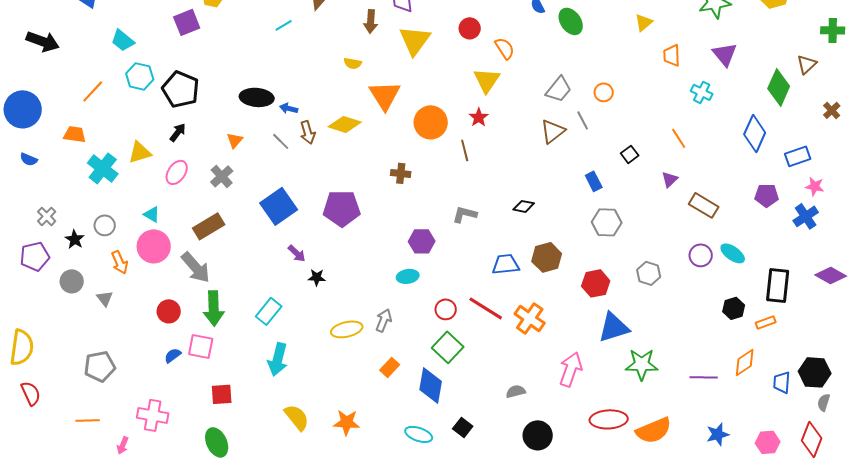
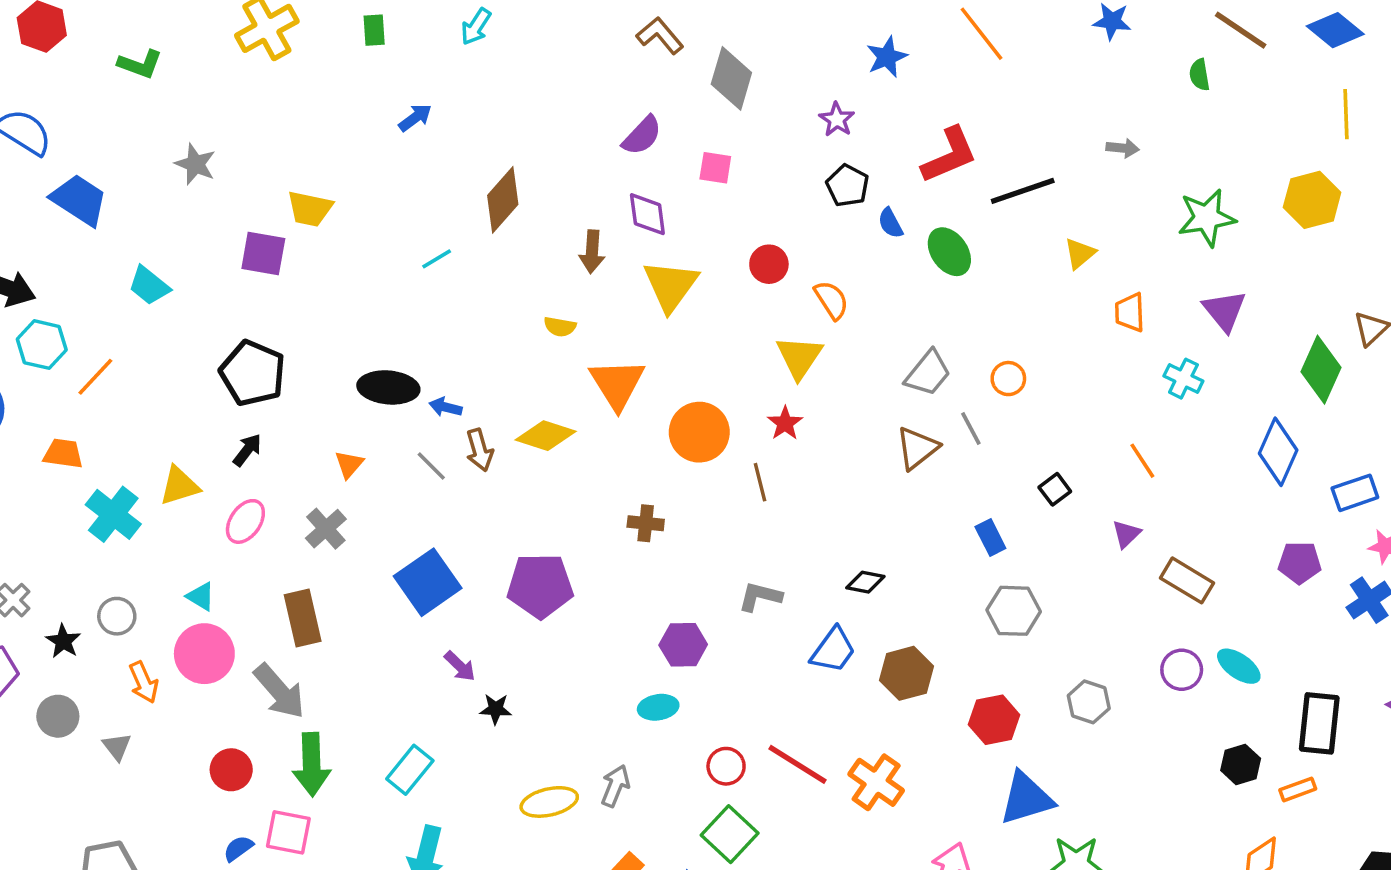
purple square: (187, 22) -> (263, 253), turned 32
cyan hexagon: (140, 76) -> (42, 345), moved
brown rectangle: (209, 226) -> (303, 618), turned -72
blue trapezoid: (506, 264) -> (833, 650), moved, turned 132

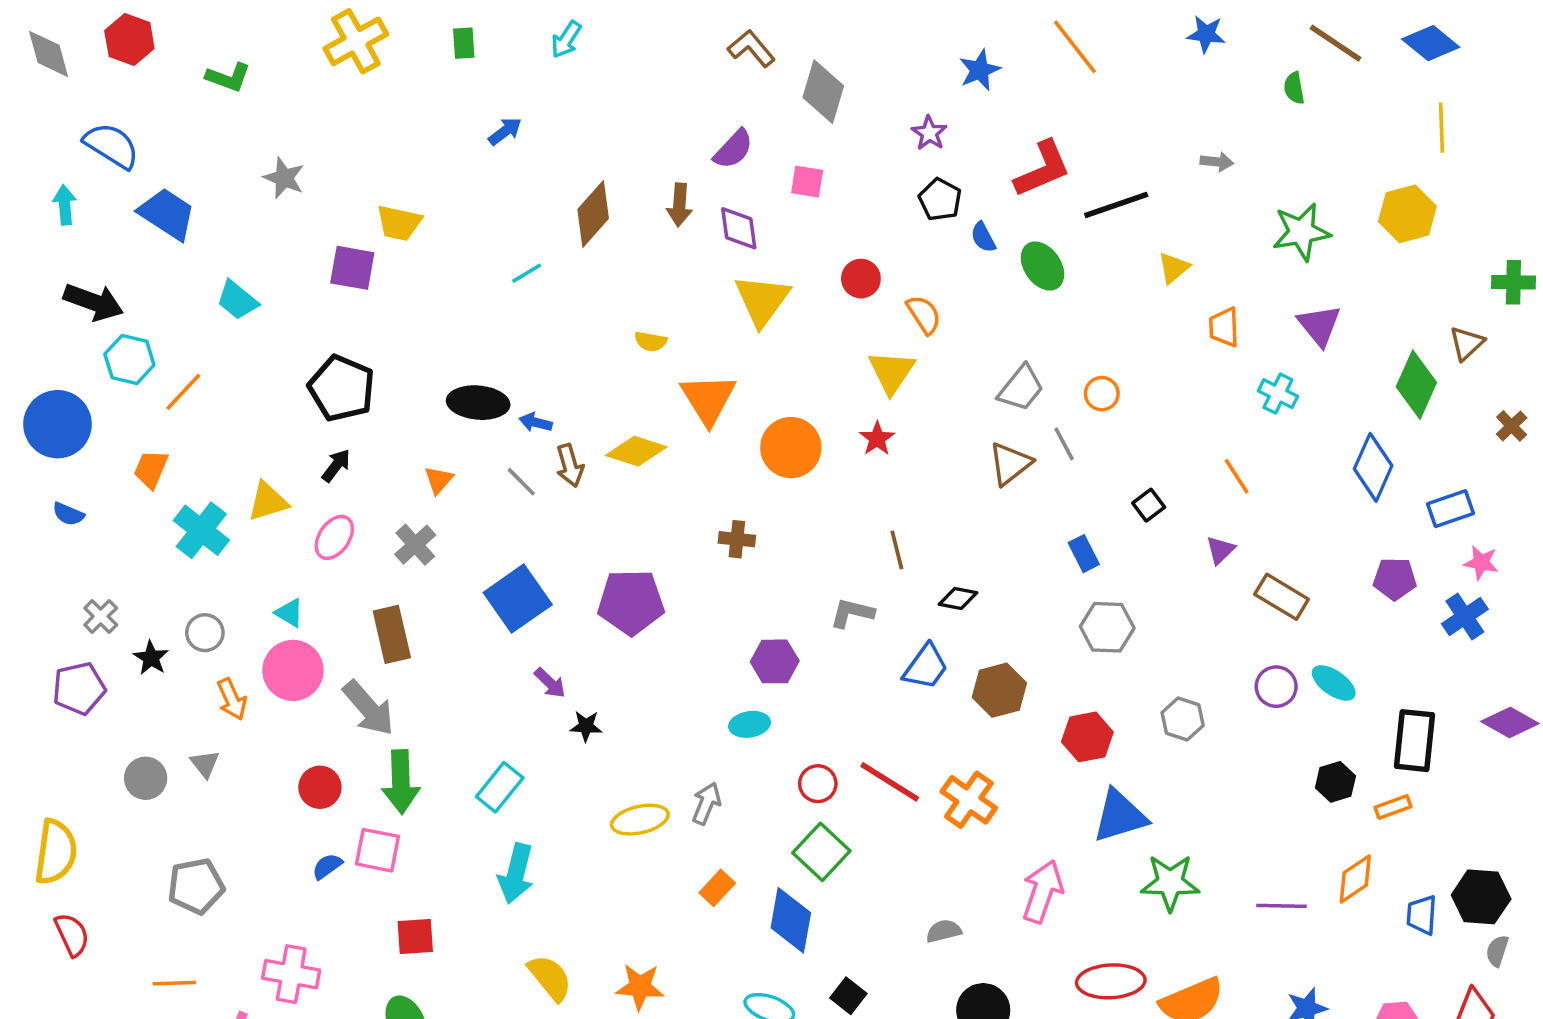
brown arrow: (592, 252) -> (679, 205), moved
orange trapezoid: (63, 454) -> (151, 469), turned -75
brown line: (760, 482) -> (897, 550), moved
gray circle: (58, 716) -> (146, 778), moved

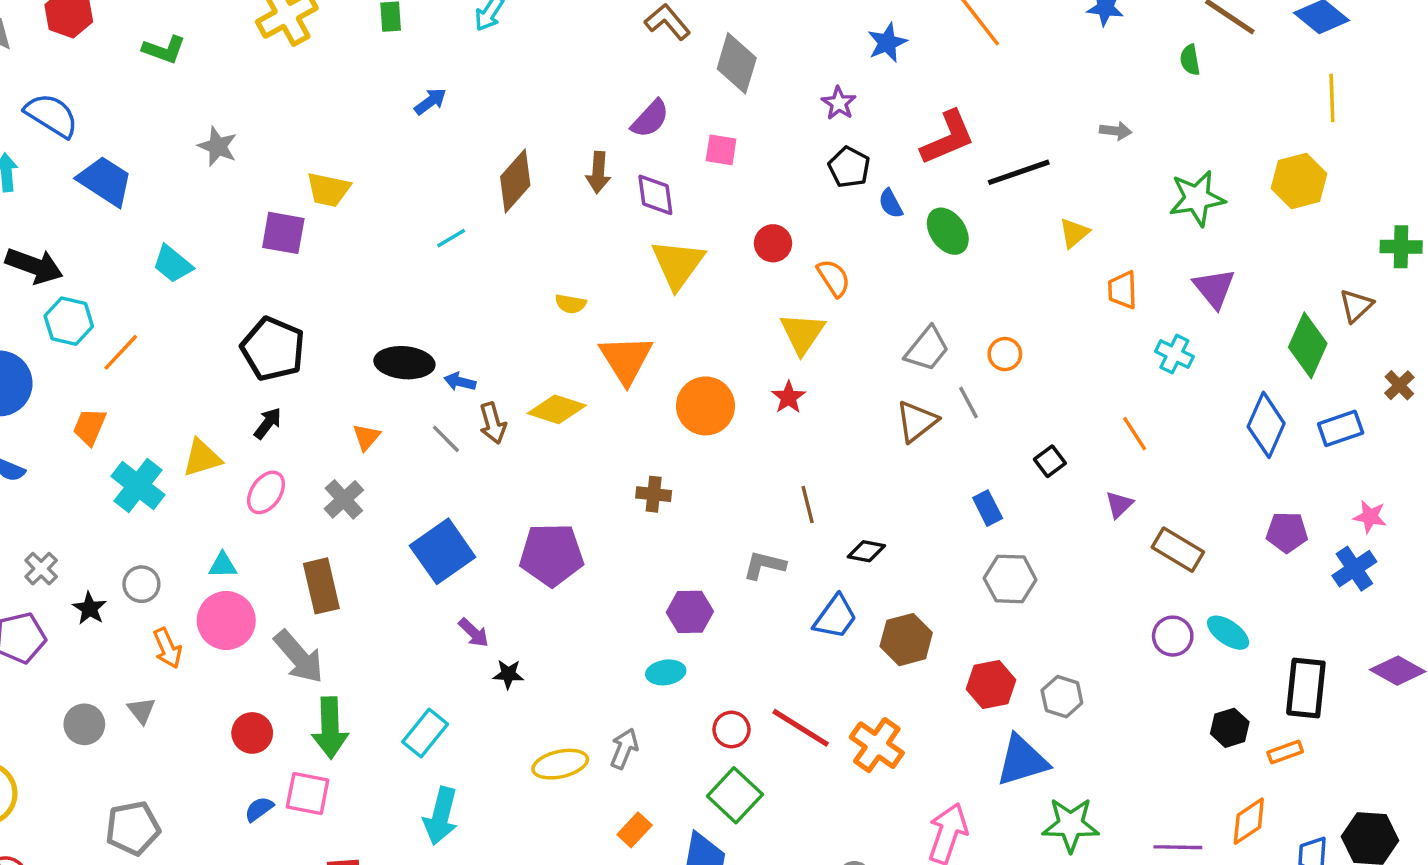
blue rectangle: (1451, 509) -> (1341, 428), moved
cyan triangle: (289, 613) -> (223, 565), turned -32
gray hexagon: (1183, 719) -> (1062, 697), moved

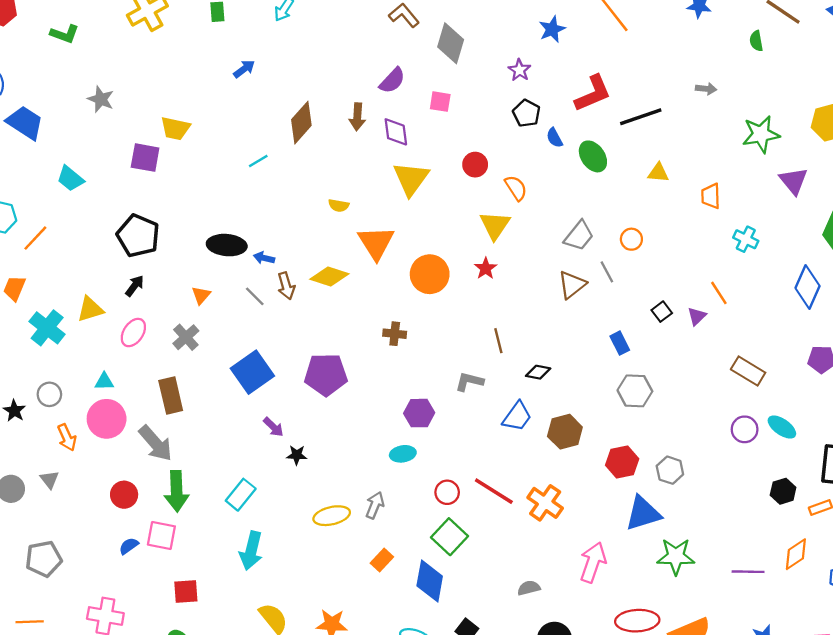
yellow triangle: (1074, 233) -> (658, 173), moved, turned 45
purple triangle: (1214, 288) -> (794, 181), moved
purple triangle: (1119, 505) -> (697, 316), moved

